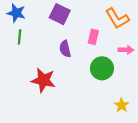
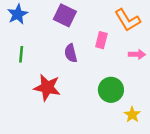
blue star: (16, 13) -> (18, 14), turned 30
green line: (20, 37) -> (21, 54), moved
green circle: (102, 68) -> (111, 90), moved

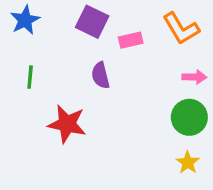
pink rectangle: (101, 40) -> (131, 40), moved, turned 63
green circle: (111, 90) -> (189, 117), moved

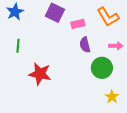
purple semicircle: (100, 75) -> (85, 45), moved
green circle: (189, 117) -> (102, 68), moved

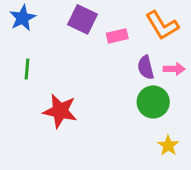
purple semicircle: (85, 45) -> (146, 67), moved

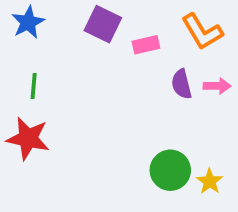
green circle: (153, 102) -> (170, 170), moved
red star: (60, 111) -> (28, 138), moved

